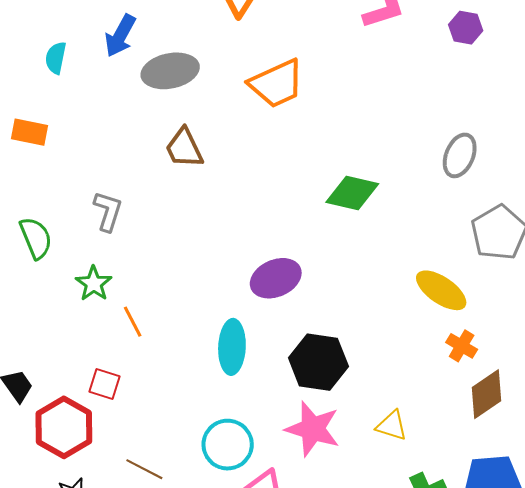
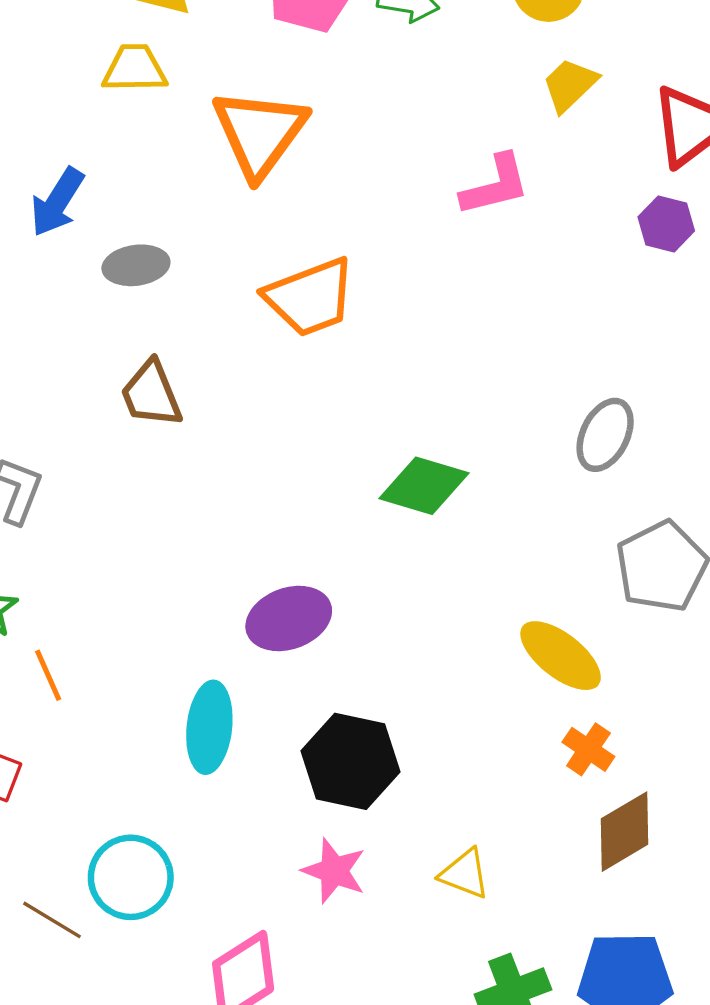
purple hexagon: (466, 28) -> (666, 224), moved
gray ellipse: (170, 71) -> (136, 265), size x0.7
pink star: (313, 429) -> (334, 871), size x0.7
cyan circle: (228, 445) -> (131, 877), moved

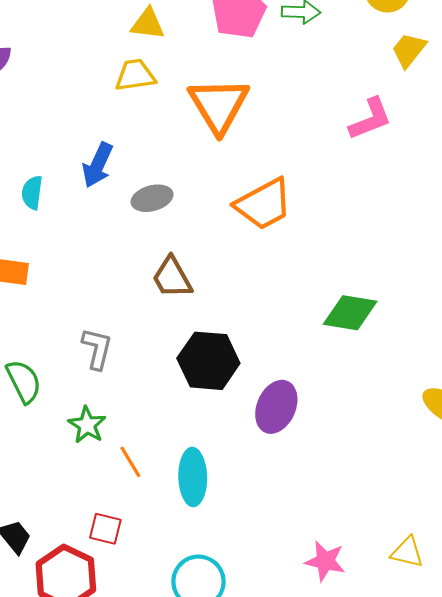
purple ellipse: (289, 619) -> (276, 407), turned -39
cyan ellipse: (209, 727) -> (193, 477), moved
black hexagon: (351, 761) -> (208, 361), moved

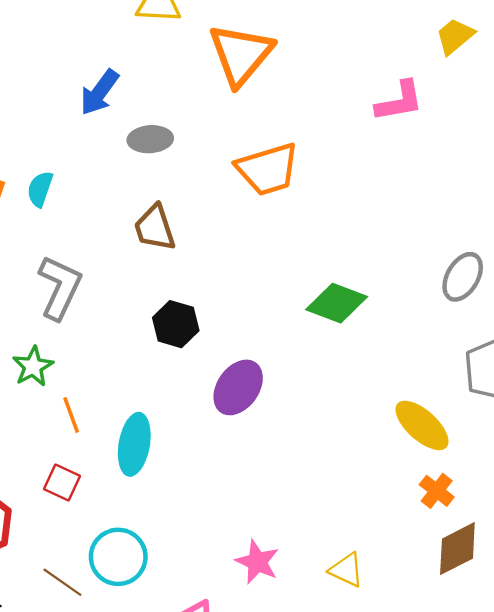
cyan semicircle: (32, 193) -> (40, 189), moved
gray L-shape: (97, 349) -> (60, 287), size x1.4
black hexagon: (208, 361) -> (176, 324), size x0.7
red square: (105, 529) -> (62, 483), moved

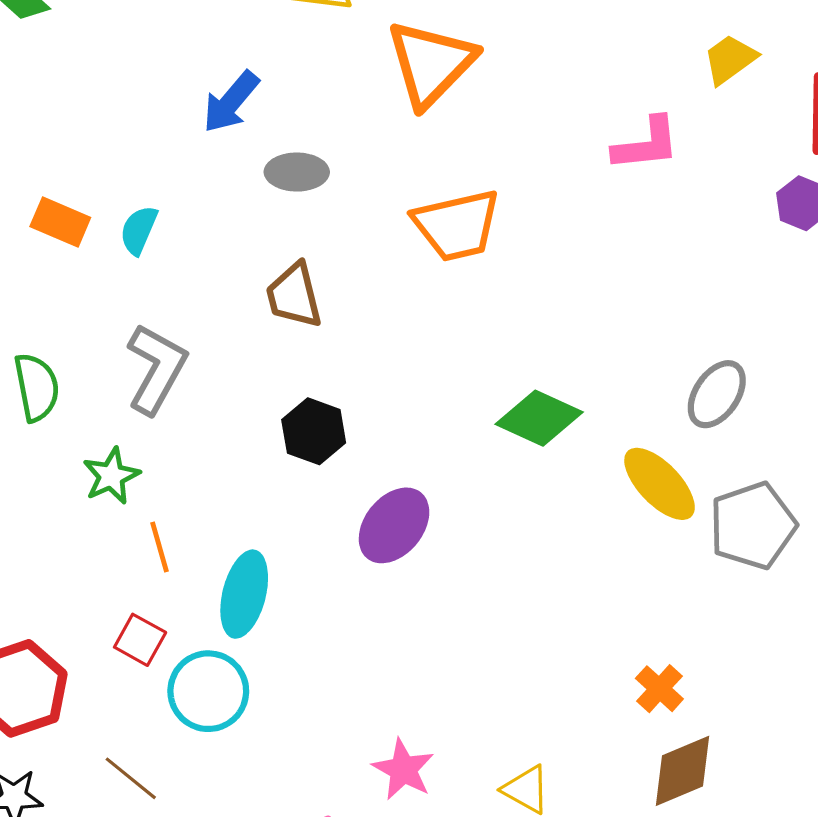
yellow ellipse: (422, 425) -> (660, 484), moved
cyan circle: (118, 557) -> (208, 691), moved

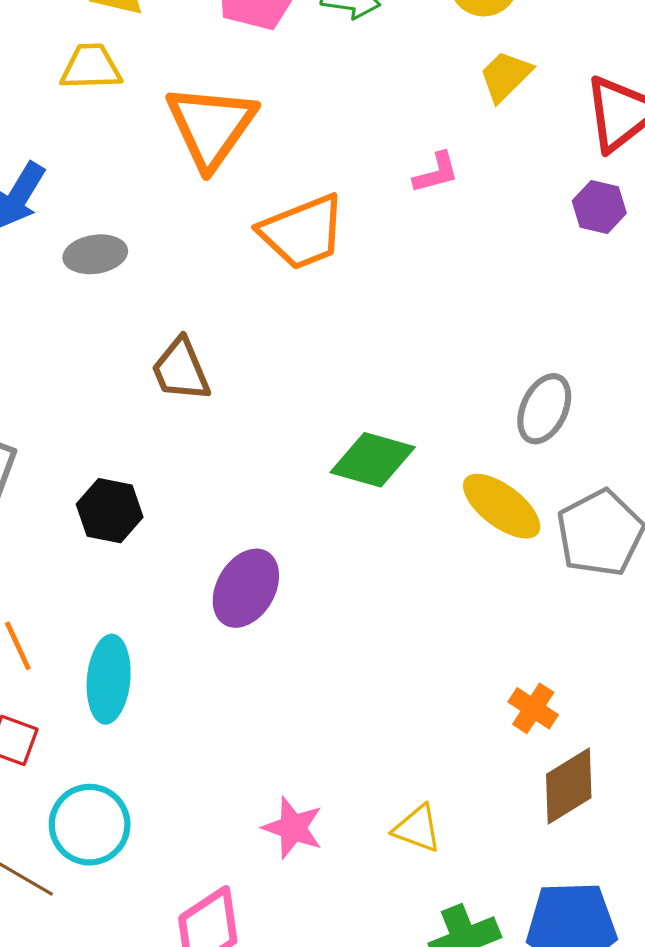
pink L-shape: (646, 144) -> (436, 173), size x0.7
orange trapezoid: (457, 225) -> (302, 232), moved
brown trapezoid: (294, 295) -> (181, 370), moved
black hexagon: (314, 431) -> (110, 511), moved
cyan circle: (208, 691) -> (90, 825), moved

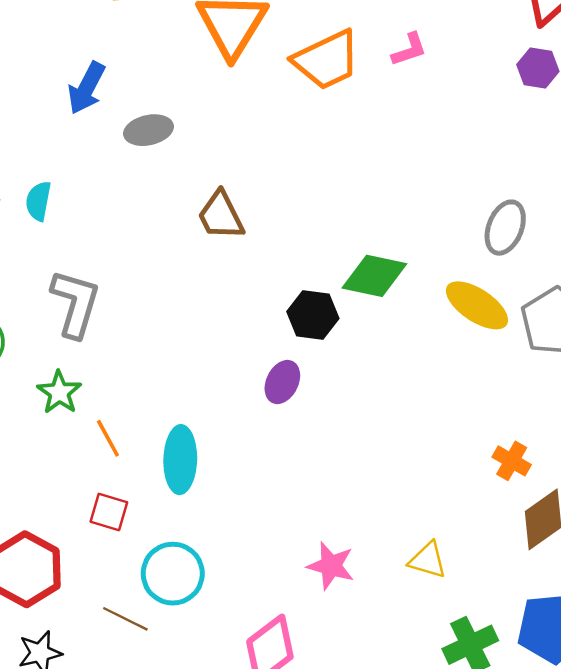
orange trapezoid: (302, 232) -> (326, 60), moved
black hexagon: (110, 511) -> (313, 315), moved
purple ellipse: (246, 588) -> (282, 382), size x0.7

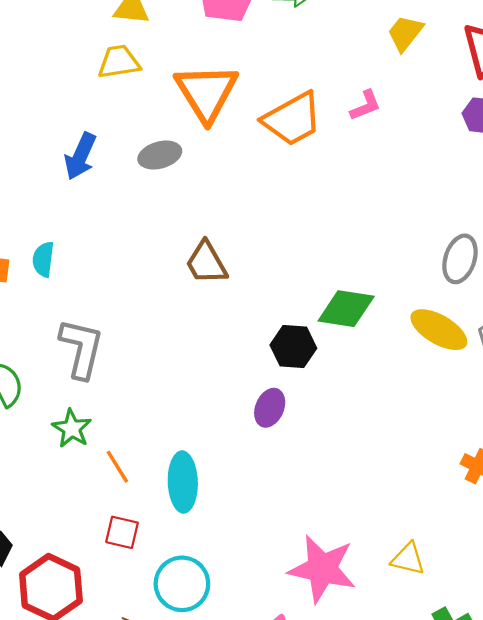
gray ellipse: (149, 130) -> (160, 155), moved
pink star: (331, 566) -> (322, 569), size x1.6

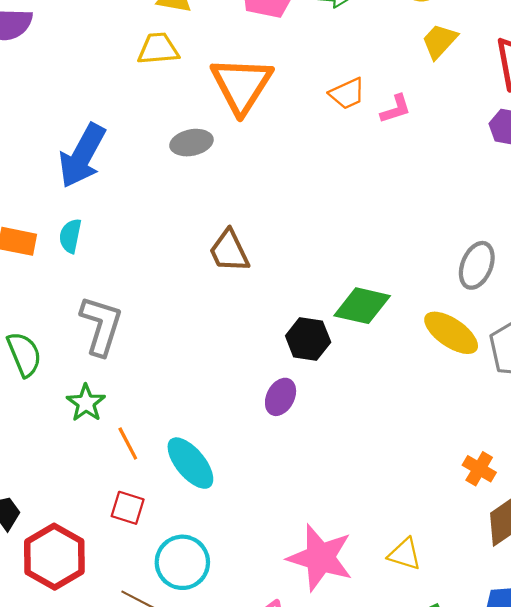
orange trapezoid: (292, 119) -> (347, 94), moved, size x0.6
blue arrow: (80, 156) -> (82, 156), moved, size x1.4
cyan ellipse: (183, 482) -> (190, 463), turned -42

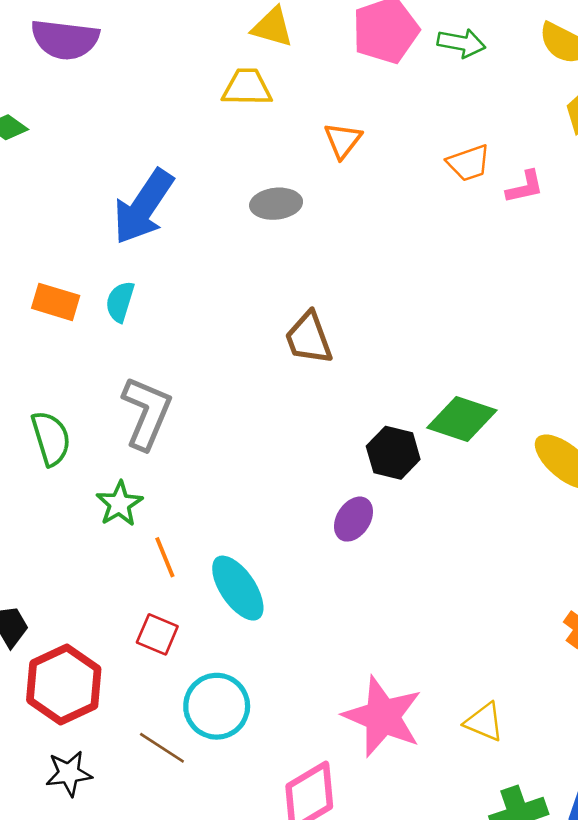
orange triangle: (241, 85) -> (343, 140), size x0.5

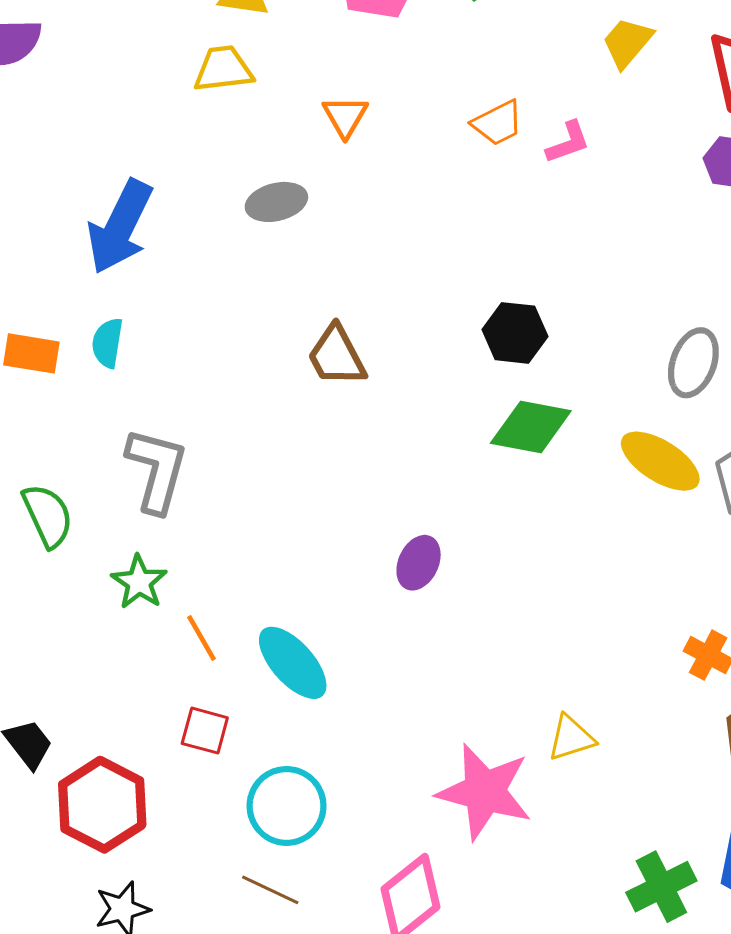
black hexagon: (393, 453) -> (515, 333), moved
yellow triangle: (484, 722) -> (571, 738), moved, turned -33
brown line: (162, 748) -> (270, 890), moved

